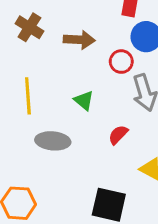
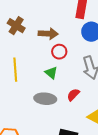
red circle: (121, 62) -> (59, 52), moved
gray ellipse: (53, 141) -> (45, 99), moved

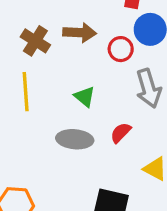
brown cross: (16, 26) -> (35, 41), moved
red circle: (59, 52) -> (121, 49), moved

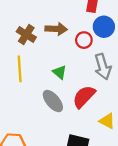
red semicircle: (121, 133) -> (84, 97), size x1.6
gray ellipse: (75, 139) -> (53, 101), turned 45

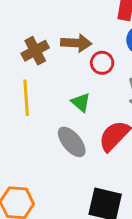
brown cross: (26, 34) -> (35, 51), turned 30
red circle: (84, 40) -> (102, 63), moved

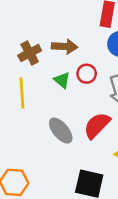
red circle: (102, 63) -> (87, 74), moved
green triangle: (81, 102) -> (62, 80), moved

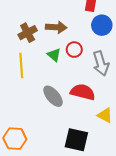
red semicircle: (97, 125) -> (83, 92), turned 60

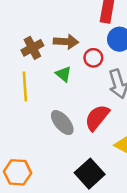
red circle: (74, 50) -> (93, 58), moved
red semicircle: (83, 92) -> (97, 118), turned -65
black square: (76, 140) -> (90, 174), turned 35

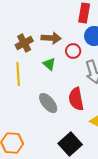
red semicircle: (97, 118) -> (76, 99), turned -50

